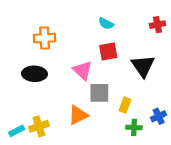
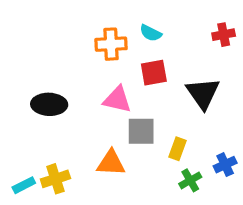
orange cross: (45, 38) -> (111, 44), moved
pink triangle: (83, 70) -> (117, 100), turned -30
orange triangle: (78, 115) -> (111, 163), turned 30
green cross: (134, 127) -> (190, 180), turned -32

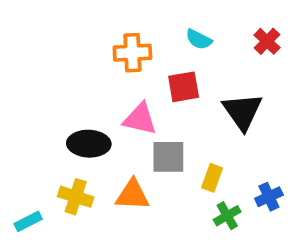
cyan semicircle: (151, 33) -> (199, 39), moved
red cross: (224, 35) -> (267, 41), turned -35
black ellipse: (49, 104) -> (89, 144), moved
yellow cross: (55, 179) -> (76, 197), moved, turned 36

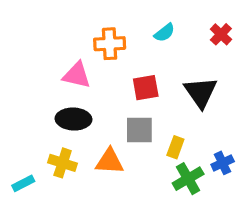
cyan semicircle: (199, 39) -> (164, 33), turned -65
red square: (184, 87) -> (146, 88), moved
pink triangle: (140, 119) -> (77, 75), moved
green cross: (227, 216) -> (188, 179), size x1.4

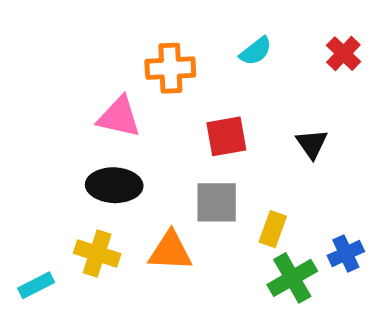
black triangle: (201, 92) -> (312, 144), size x0.6

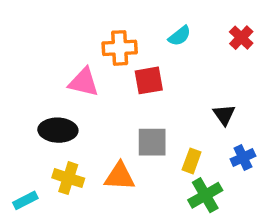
red square: (226, 136) -> (149, 80), moved
black triangle: (312, 144) -> (224, 115), moved
black ellipse: (114, 185) -> (58, 130), moved
blue cross: (346, 254) -> (243, 158), moved

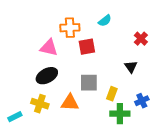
red cross: (241, 38) -> (141, 39), moved
black ellipse: (58, 130) -> (47, 76), moved, turned -30
blue cross: (243, 158) -> (142, 101), moved
green cross: (205, 195) -> (120, 114), turned 30

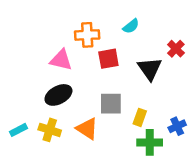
black triangle: (131, 67) -> (150, 69), moved, size x1.5
orange triangle: (70, 103) -> (87, 129), turned 30
cyan rectangle: (15, 117) -> (18, 130), moved

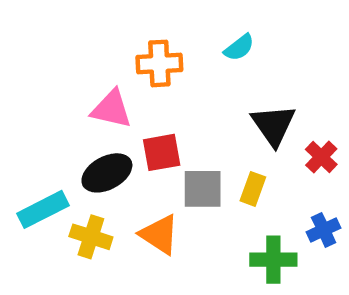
red cross: (176, 49) -> (321, 157), moved
red square: (108, 59) -> (162, 152), moved
yellow rectangle: (140, 117) -> (253, 189), moved
cyan rectangle: (18, 130) -> (43, 209), moved, size x1.5

